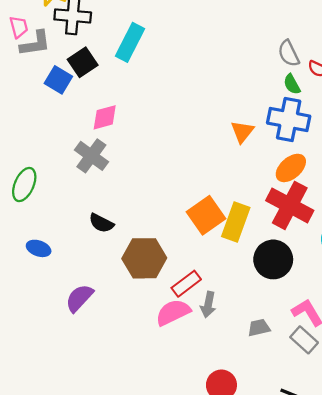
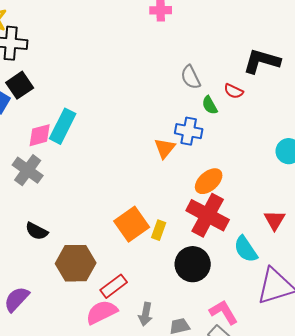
cyan rectangle: (130, 42) -> (63, 126), moved
gray semicircle: (289, 53) -> (191, 77), moved
blue cross: (289, 120) -> (189, 131), moved, size x0.7
yellow rectangle: (236, 222) -> (159, 230), size x0.6
gray arrow: (208, 305) -> (146, 314), moved

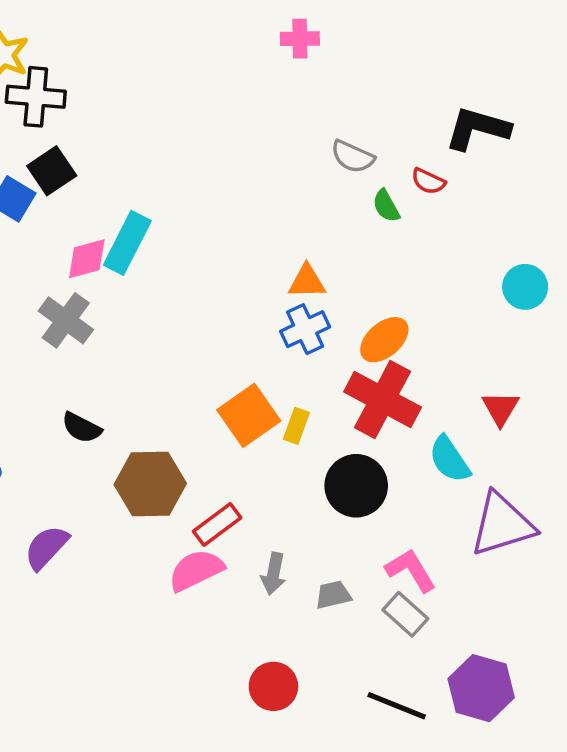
gray semicircle: (191, 77) -> (353, 157), turned -40
blue cross: (189, 131) -> (305, 329), moved, turned -36
orange triangle: (165, 148) -> (307, 282), turned 50

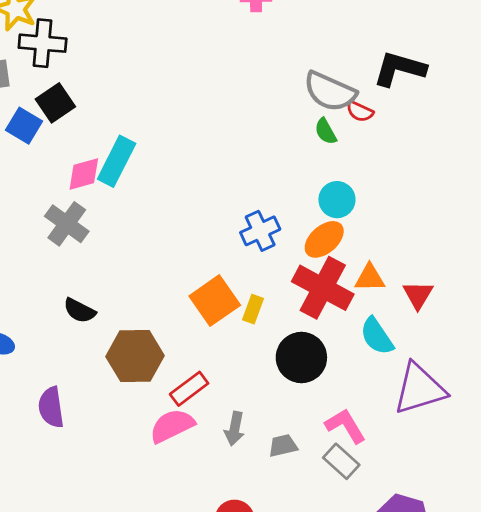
gray semicircle: (353, 157) -> (330, 91), moved, size x1.5
orange triangle: (307, 282) -> (370, 278), moved
cyan circle: (525, 287) -> (337, 200), moved
purple semicircle: (46, 547) -> (51, 407), turned -51

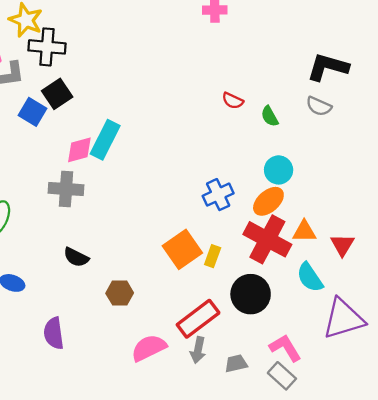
gray semicircle: (330, 91) -> (319, 106), moved, size x0.6
red semicircle: (360, 111) -> (233, 101), moved
gray cross: (67, 224) -> (66, 189), turned -32
brown hexagon: (135, 356) -> (120, 293), size x0.6
red rectangle: (189, 389) -> (198, 319), moved, size x1.4

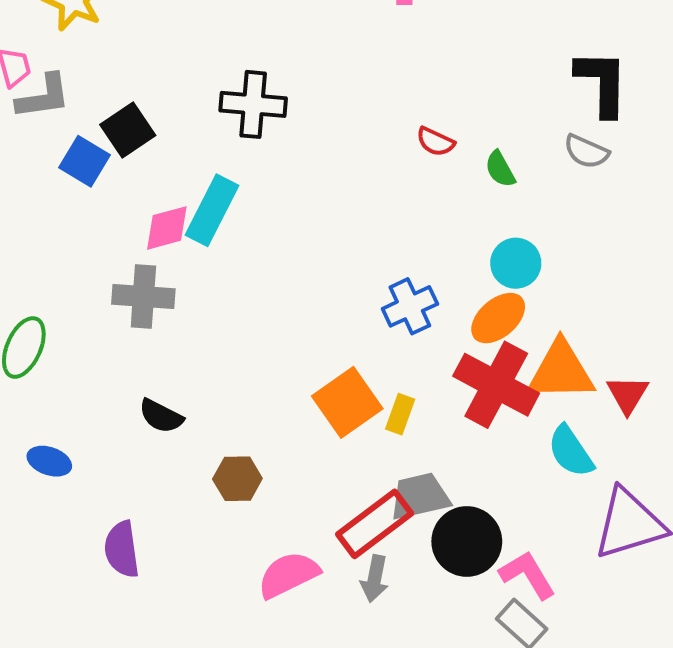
black cross: (47, 47) -> (253, 104), moved
black L-shape: (328, 67) -> (602, 83), turned 75
orange triangle: (304, 231) -> (561, 371), size x1.6
black circle: (251, 294) -> (467, 541), moved
gray trapezoid: (236, 363) -> (420, 496), moved, size x1.5

